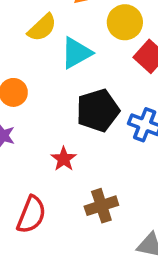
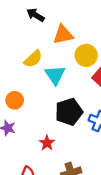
cyan triangle: (76, 53) -> (55, 75), turned -35

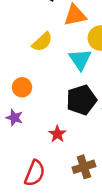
cyan triangle: (55, 75) -> (80, 60), moved

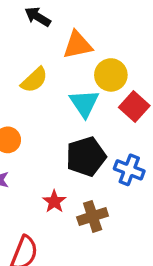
brown cross: (84, 167) -> (93, 216), moved

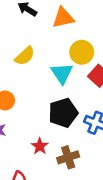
orange triangle: (78, 45) -> (63, 18), moved

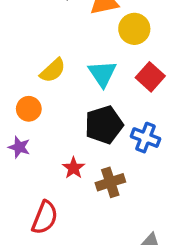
yellow circle: (82, 52) -> (134, 29), moved
yellow semicircle: (25, 56) -> (53, 70), moved

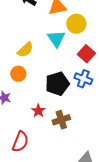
cyan triangle: (102, 74) -> (56, 39), moved
orange circle: (29, 109) -> (18, 74), moved
blue cross: (145, 138) -> (83, 79), moved

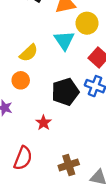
brown cross: (61, 120) -> (69, 165), moved

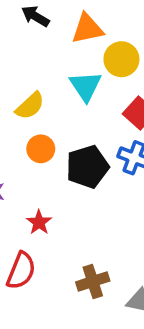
orange circle: (21, 80) -> (41, 149), moved
red star: (44, 123) -> (39, 222), moved

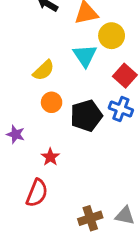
brown cross: (93, 281) -> (90, 218), moved

